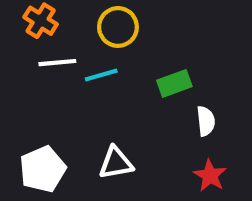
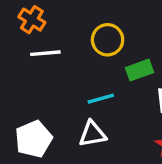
yellow circle: (118, 27) -> (108, 40), moved
cyan line: (101, 75) -> (101, 99), moved

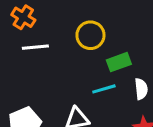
cyan line: (101, 99) -> (104, 89), moved

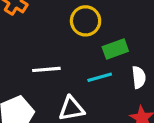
white line: (35, 47) -> (46, 69), moved

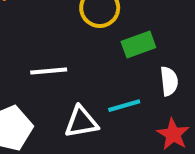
cyan line: (100, 77) -> (124, 106), moved

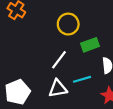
white line: (49, 71) -> (59, 60), moved, turned -48

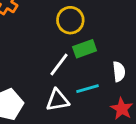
green rectangle: (90, 45) -> (85, 49), moved

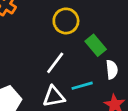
green rectangle: (85, 49) -> (96, 45), moved, turned 70

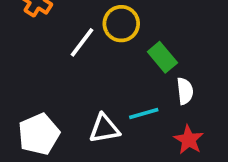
white line: (55, 63) -> (82, 42), moved

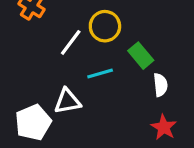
cyan line: (144, 114) -> (100, 73), moved
white triangle: (104, 129) -> (67, 101), moved

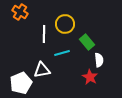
white line: (71, 42) -> (44, 34), turned -36
red star: (164, 127) -> (90, 77), moved

